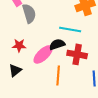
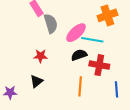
pink ellipse: (43, 54) -> (76, 33), moved

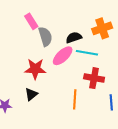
pink ellipse: (76, 33) -> (63, 56), moved
black semicircle: (79, 55) -> (74, 38), moved
red star: (41, 56) -> (35, 69), size x1.5

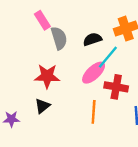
cyan line: (87, 53) -> (108, 57), turned -60
pink ellipse: (63, 56) -> (94, 73), moved

